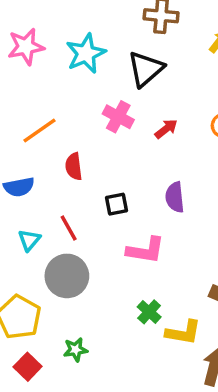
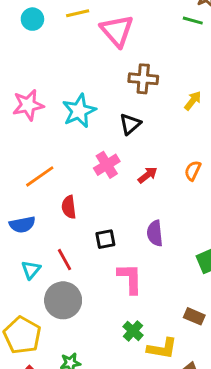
black triangle: (146, 69) -> (130, 124), size x0.7
pink cross: (118, 117) -> (107, 165), turned 30
pink L-shape: (146, 250) -> (130, 278), turned -100

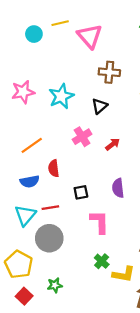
cyan circle: (32, 19) -> (34, 34), moved
blue semicircle: (22, 225) -> (30, 181), moved
red line: (65, 260) -> (50, 208), turned -70
cyan triangle: (31, 270) -> (25, 215), size x1.5

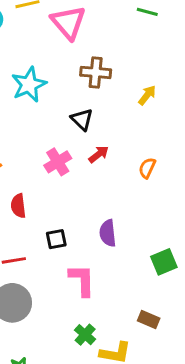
cyan star: (61, 96) -> (29, 85), moved
black triangle: (99, 106) -> (82, 119), turned -35
red arrow: (113, 144) -> (99, 154), moved

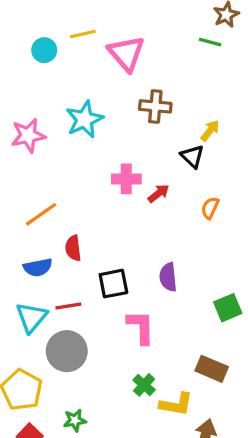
black triangle: (82, 119) -> (192, 156), moved
pink cross: (58, 162) -> (126, 179), moved, turned 32
black square: (56, 239) -> (113, 284), size x1.4
brown rectangle: (149, 320) -> (212, 369), size x1.4

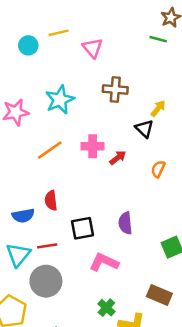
pink triangle: (126, 53) -> (93, 48), size x0.7
orange line: (41, 214) -> (50, 150), moved
pink L-shape: (141, 327) -> (104, 262), turned -64

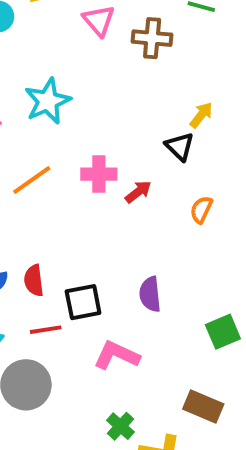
brown cross: (115, 90) -> (152, 38), moved
red semicircle: (51, 200) -> (34, 280), moved
red line: (47, 246) -> (46, 330), moved

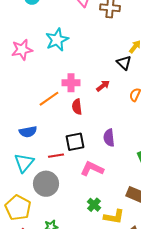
pink cross: (99, 174) -> (71, 83), moved
orange line: (32, 180) -> (49, 99), moved
red semicircle: (34, 280) -> (77, 107), moved

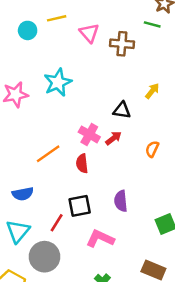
black triangle: (124, 63) -> (122, 110), moved, turned -35
pink cross: (71, 83) -> (89, 134), moved, turned 30
red line: (56, 156) -> (57, 223), turned -49

